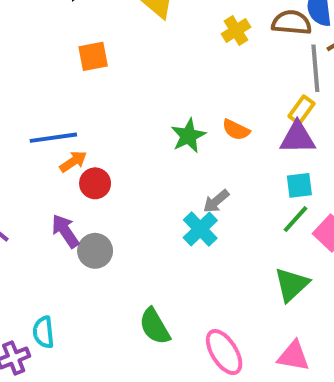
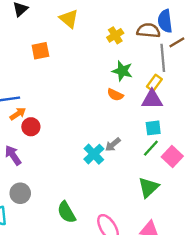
orange square: (93, 56) -> (40, 51), moved
green star: (188, 136) -> (122, 71), moved, turned -30
gray arrow: (216, 201) -> (113, 145), moved
gray circle: (95, 251) -> (20, 193), moved

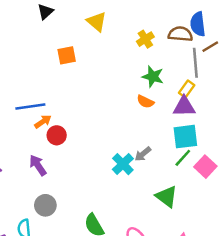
cyan square: (153, 128) -> (185, 137), size x1.5
green triangle: (148, 187) -> (167, 197), moved, turned -40

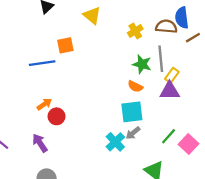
gray line: (195, 63) -> (161, 59), moved
blue line: (30, 107) -> (42, 63), moved
cyan square: (185, 137) -> (132, 112), moved

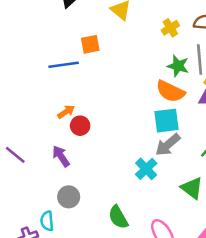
orange semicircle: (135, 86) -> (170, 91), size x1.6
gray arrow: (133, 133) -> (168, 145), size x1.5
cyan cross: (115, 142) -> (146, 169), moved

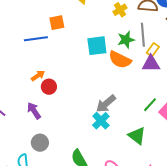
green star: (178, 66) -> (126, 40), turned -30
cyan square: (167, 121) -> (97, 46), moved
gray arrow: (168, 145) -> (106, 104), moved

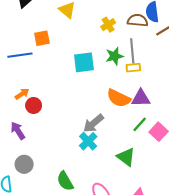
yellow rectangle: (153, 50) -> (133, 68), moved, turned 48
orange semicircle: (120, 60) -> (119, 98), moved
purple triangle: (151, 64) -> (141, 98), moved

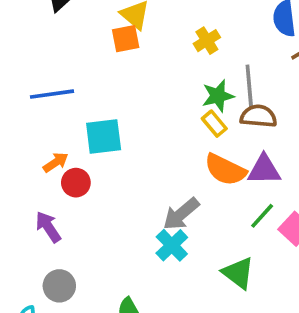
brown semicircle: (138, 20) -> (259, 116), moved
orange square: (42, 38) -> (126, 39), moved
cyan square: (84, 62) -> (104, 136), moved
yellow rectangle: (133, 68) -> (214, 124), moved, turned 56

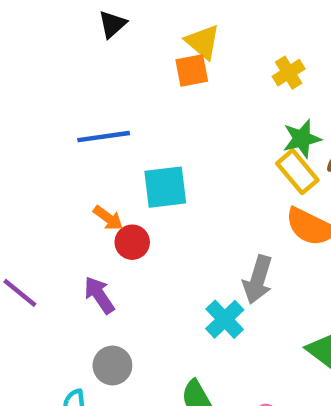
yellow rectangle: (214, 124) -> (297, 172), size x1.4
orange arrow: (56, 162) -> (108, 218), turned 70
gray arrow: (181, 214) -> (258, 280), turned -33
cyan cross: (172, 245) -> (225, 319), moved

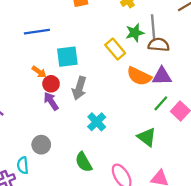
yellow rectangle: (297, 172) -> (115, 49), moved
gray arrow: (258, 280) -> (79, 88), moved
purple arrow: (99, 295) -> (51, 101), moved

